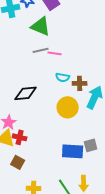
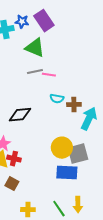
yellow circle: (68, 107) -> (62, 148), moved
gray square: (91, 145) -> (78, 154), moved, size x1.5

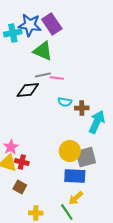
blue star: (22, 22) -> (30, 25), size x1.6
black diamond: (20, 115) -> (28, 90), moved
yellow arrow: (78, 205) -> (76, 198), moved, turned 49

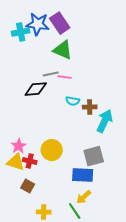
green triangle: (43, 51) -> (63, 50), moved
yellow circle: (70, 151) -> (52, 150), moved

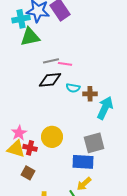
green triangle: (63, 50) -> (30, 37), moved, turned -35
black diamond: (36, 89) -> (50, 80), moved

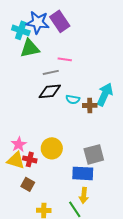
cyan cross: (21, 19) -> (21, 30), turned 30
pink line: (65, 64) -> (65, 59), moved
cyan arrow: (105, 108) -> (105, 94), moved
yellow arrow: (84, 184) -> (84, 195), turned -42

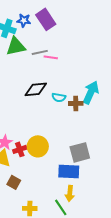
blue star: (38, 22) -> (24, 20), size x0.6
gray line: (51, 72) -> (40, 52), moved
red cross: (30, 159) -> (20, 149), moved, turned -32

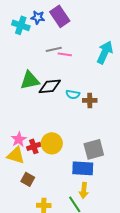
green triangle: (16, 46) -> (30, 80), moved
cyan arrow: (91, 92) -> (105, 52), moved

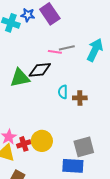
gray line: (54, 49) -> (67, 48), moved
black diamond: (50, 86) -> (40, 70), moved
cyan semicircle: (73, 94) -> (63, 92), turned 80

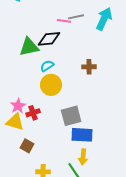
cyan semicircle: (63, 92) -> (47, 66), moved, turned 56
yellow circle: (42, 141) -> (51, 85), moved
gray square: (84, 147) -> (71, 116), moved

